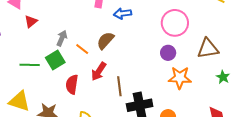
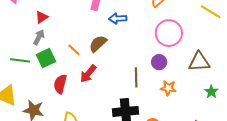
red triangle: (31, 21) -> (42, 17), moved
gray arrow: (62, 38) -> (39, 37), moved
orange star: (180, 78) -> (168, 88), size x0.7
brown line: (119, 86) -> (136, 77), moved

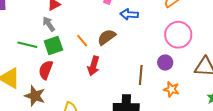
gray arrow: (39, 37) -> (49, 24), turned -70
red arrow: (88, 74) -> (93, 66), turned -30
red semicircle: (60, 84) -> (46, 70), moved

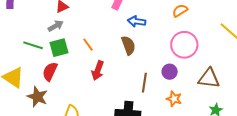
gray arrow: (49, 24) -> (56, 26), turned 91
brown semicircle: (107, 37) -> (128, 45), moved, turned 102

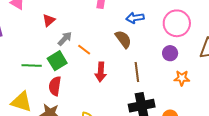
blue arrow: (137, 21) -> (135, 18), moved
gray arrow: (56, 26) -> (65, 39), moved
brown line: (144, 83) -> (137, 72), moved

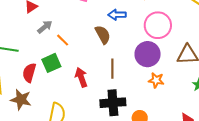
purple circle: (170, 53) -> (148, 54), size x1.6
green square: (57, 61) -> (51, 63), moved
red arrow: (101, 72) -> (81, 77), moved, turned 150

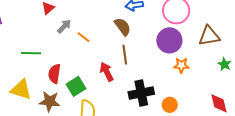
green square: (51, 63) -> (76, 86), moved
brown line: (112, 69) -> (125, 55), moved

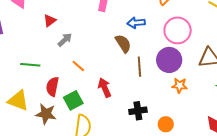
orange line: (84, 37) -> (78, 66), moved
brown line: (125, 55) -> (139, 67), moved
black cross: (141, 93) -> (138, 111), size x0.7

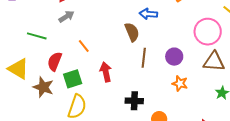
pink circle: (178, 30) -> (208, 32), moved
gray arrow: (65, 40) -> (66, 17), moved
purple circle: (169, 60) -> (174, 57), size x0.7

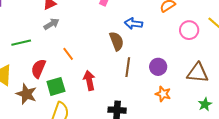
pink circle: (208, 32) -> (189, 30), moved, size x0.7
green line: (37, 36) -> (21, 43), turned -30

